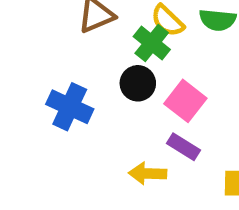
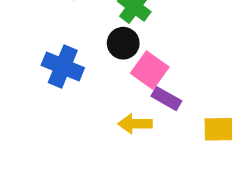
pink square: (185, 101) -> (150, 70), moved

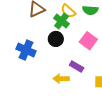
pink square: (150, 70) -> (88, 41), moved

